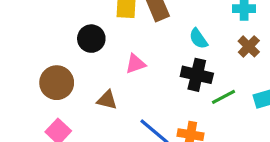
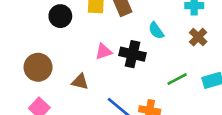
black circle: (91, 39) -> (60, 16), moved
black cross: (197, 75) -> (132, 54), moved

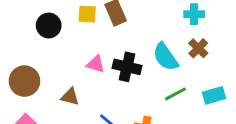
cyan semicircle: (156, 31) -> (166, 57), moved, size x1.5
pink triangle: (104, 52) -> (96, 64), turned 36

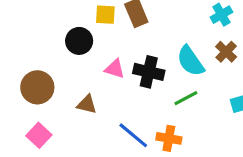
cyan cross: (194, 14) -> (221, 15), turned -30
black circle: (49, 26) -> (79, 41), moved
green line: (175, 94) -> (186, 98), moved

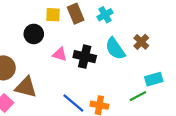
cyan cross: (221, 15) -> (105, 15), moved
green line: (186, 98) -> (138, 96), moved
brown triangle: (87, 104) -> (26, 87), moved, size x1.5

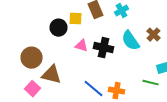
yellow square: (53, 15) -> (76, 19), moved
green line: (138, 96) -> (150, 83), turned 42

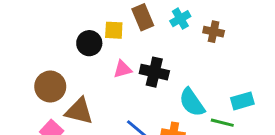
brown cross: (154, 35) -> (214, 32), moved, turned -32
cyan semicircle: (130, 41) -> (192, 102), moved
pink triangle: (82, 46) -> (123, 69), turned -32

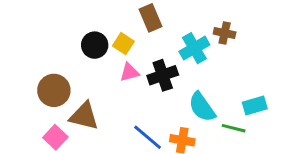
cyan cross: (180, 19) -> (194, 48), moved, size x1.4
yellow square: (114, 30) -> (123, 44), moved, turned 30
black cross: (154, 72) -> (163, 75), turned -32

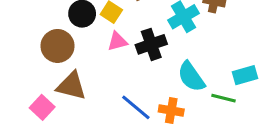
brown circle: (54, 90) -> (57, 46), moved

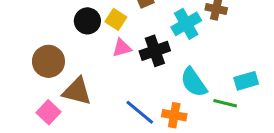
brown circle: (57, 46) -> (48, 61), moved

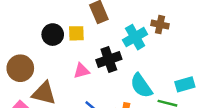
yellow square: (116, 19) -> (76, 33), turned -35
pink triangle: (122, 48) -> (81, 71), moved

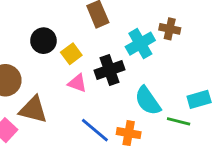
yellow square: (76, 33) -> (71, 54), moved, turned -35
pink triangle: (81, 71) -> (77, 83), turned 35

